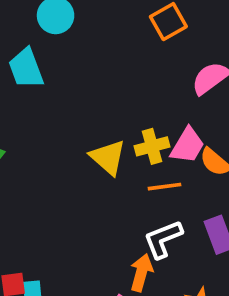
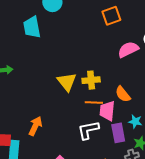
pink trapezoid: (187, 145) -> (107, 111), moved, turned 145
orange arrow: (141, 273) -> (35, 126), moved

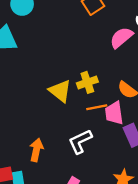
white L-shape: (88, 130) -> (80, 141), moved

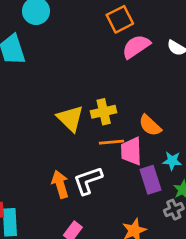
pink semicircle: (121, 38) -> (136, 47), moved
orange arrow: (36, 150) -> (60, 184), moved, turned -35

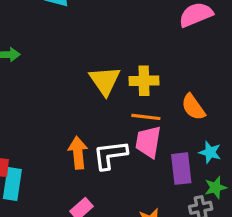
pink trapezoid: (131, 151) -> (148, 142), moved

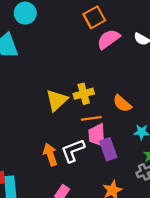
yellow triangle: (105, 81) -> (57, 100), turned 35
purple rectangle: (181, 169) -> (108, 149), moved

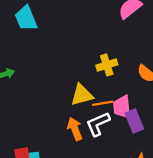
yellow triangle: (57, 100) -> (82, 95), moved, turned 30
orange line: (91, 118) -> (103, 103), moved

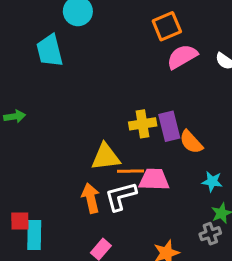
pink trapezoid: (122, 107) -> (154, 179), turned 90
purple rectangle: (134, 121) -> (169, 126), moved

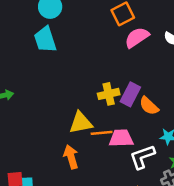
cyan trapezoid: (50, 51) -> (45, 39), moved
purple rectangle: (169, 126) -> (130, 94), turned 45
white L-shape: (121, 196) -> (142, 157), moved

